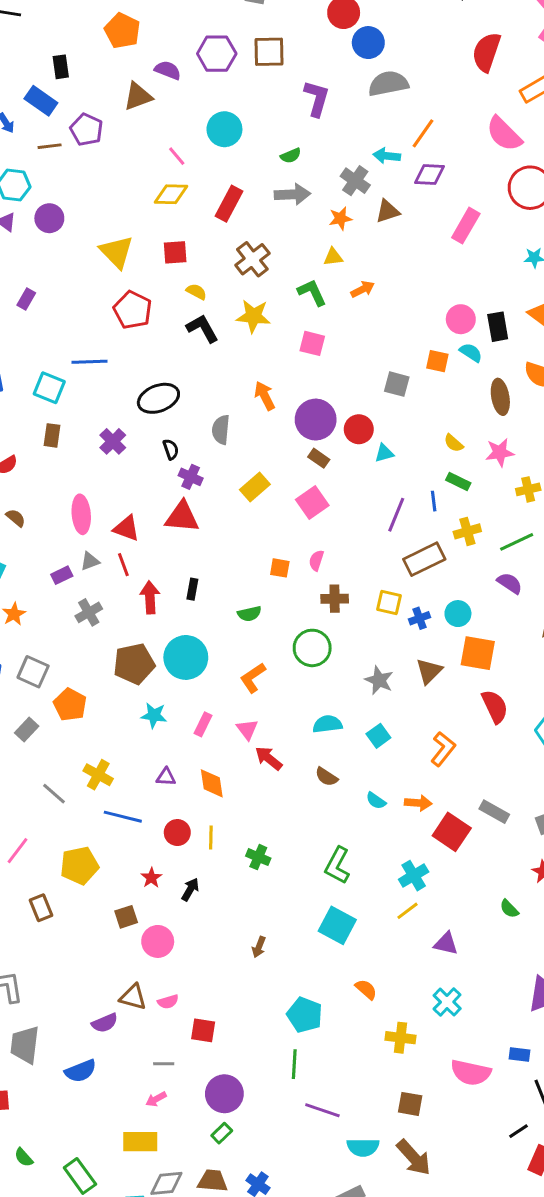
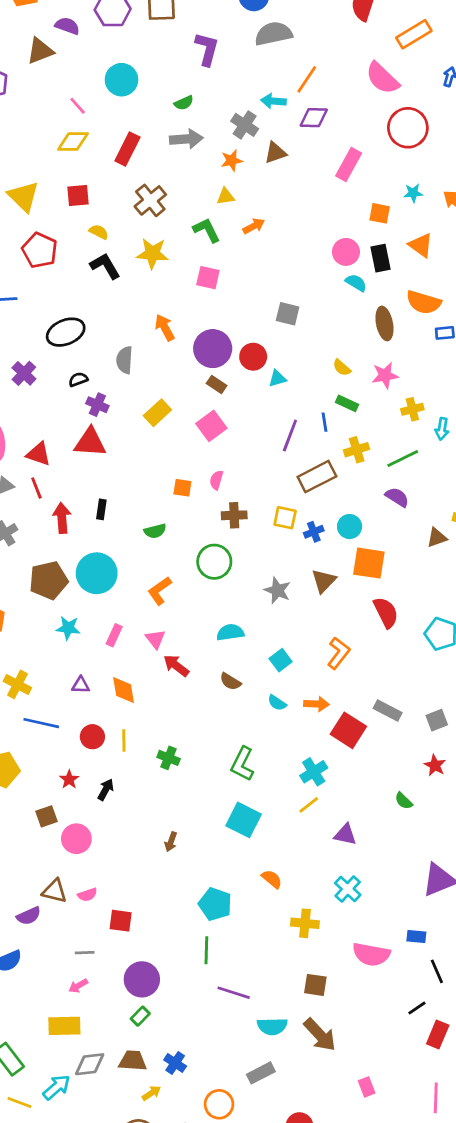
orange square: (437, 361) -> (380, 213), moved
black semicircle: (171, 449) -> (78, 379), turned -90
cyan square: (378, 736) -> (281, 660), moved

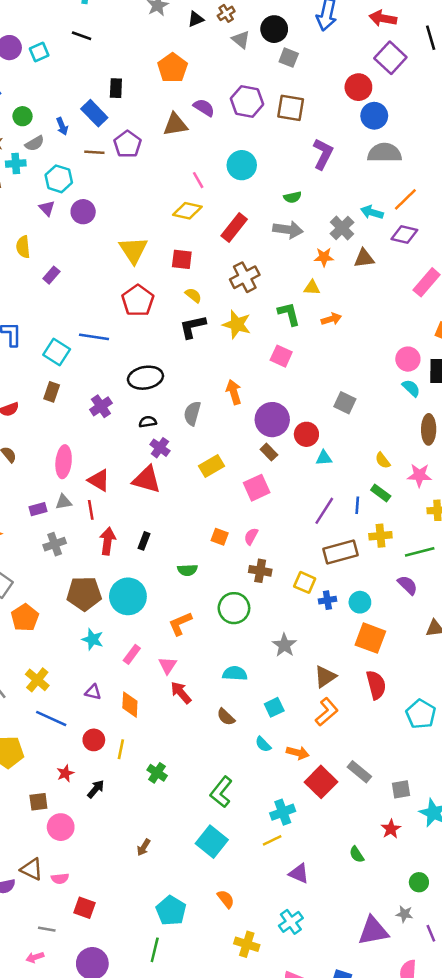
black L-shape: (105, 266) -> (193, 327), turned -84
brown triangle: (324, 581) -> (325, 677), moved

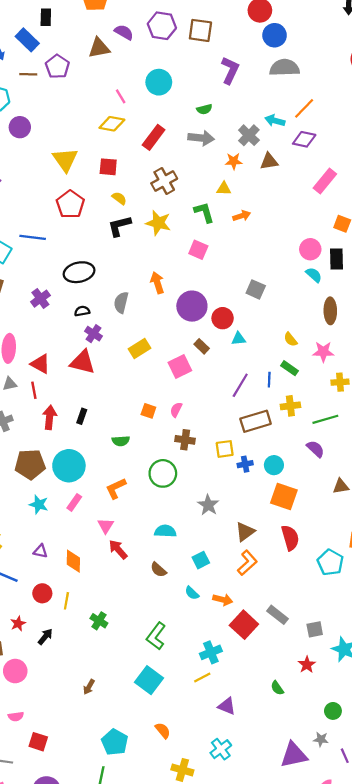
brown rectangle: (269, 452) -> (202, 346), moved
yellow square: (305, 582) -> (225, 449), turned -30
pink rectangle: (132, 654) -> (74, 502), moved

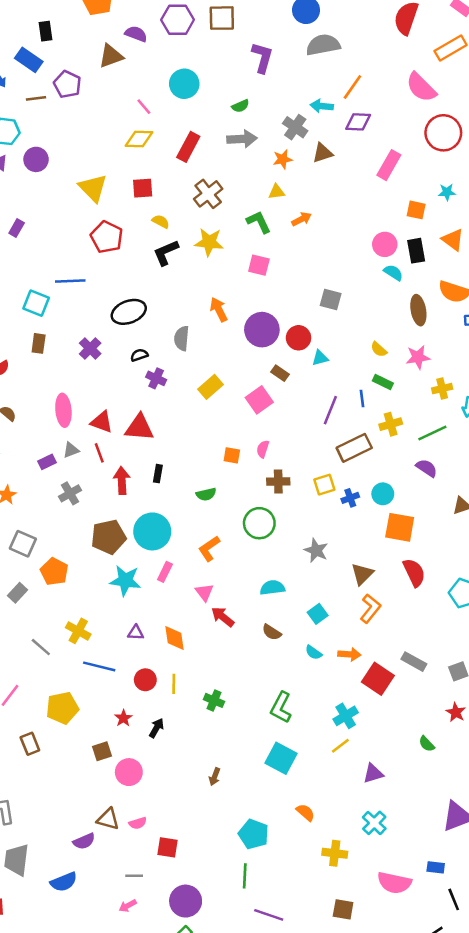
red triangle: (83, 362) -> (139, 428), moved
cyan star: (39, 505) -> (125, 581), size x1.4
purple triangle: (227, 706) -> (373, 773), turned -30

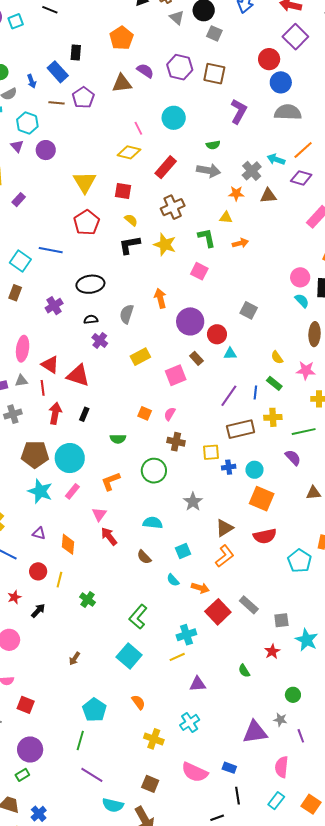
red semicircle: (414, 573) -> (265, 536), turned 90

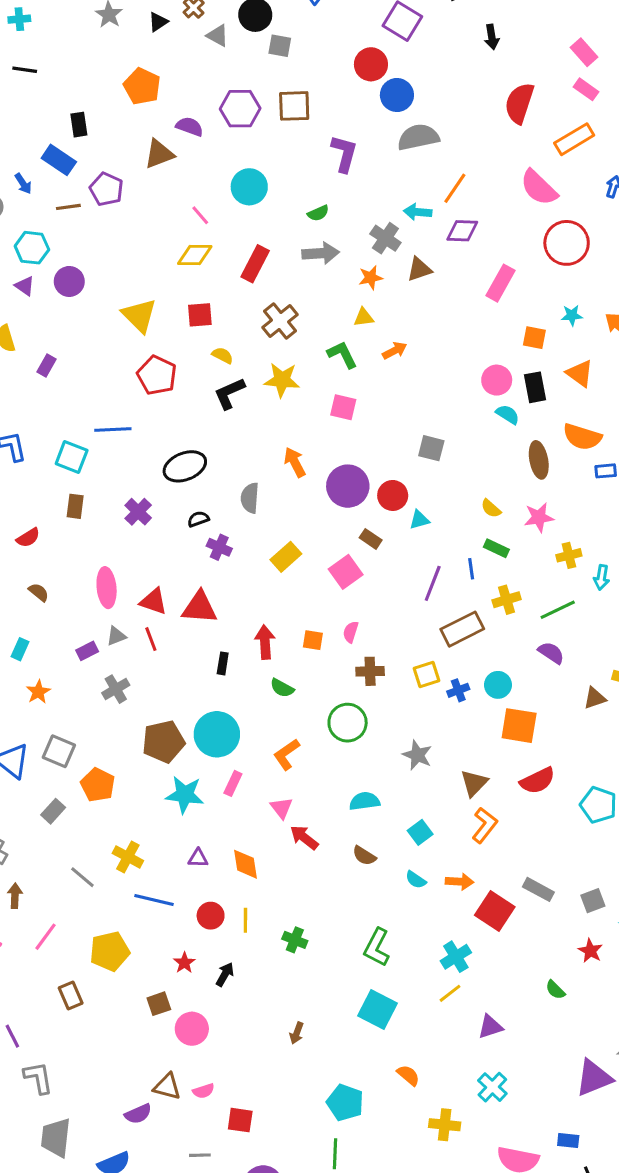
red arrow: (55, 413) -> (265, 642), moved
green semicircle: (118, 439) -> (282, 688), turned 42

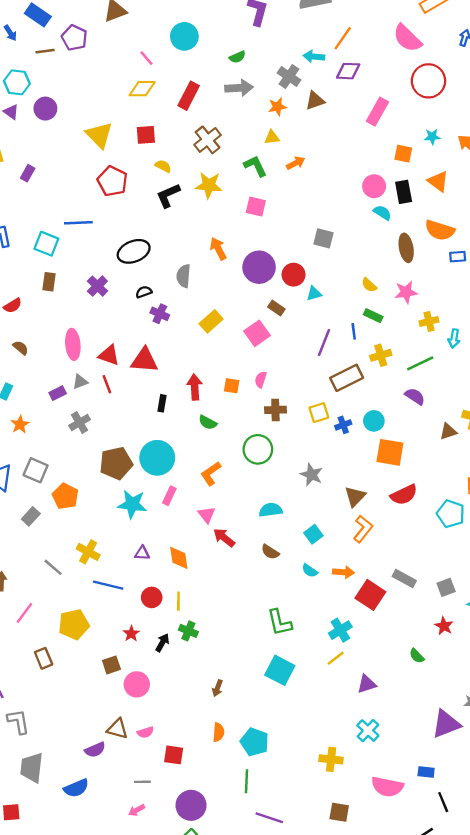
green cross: (295, 940) -> (188, 631), moved
green L-shape: (377, 947) -> (279, 622), turned -40
orange semicircle: (408, 1075) -> (218, 732), moved, turned 54

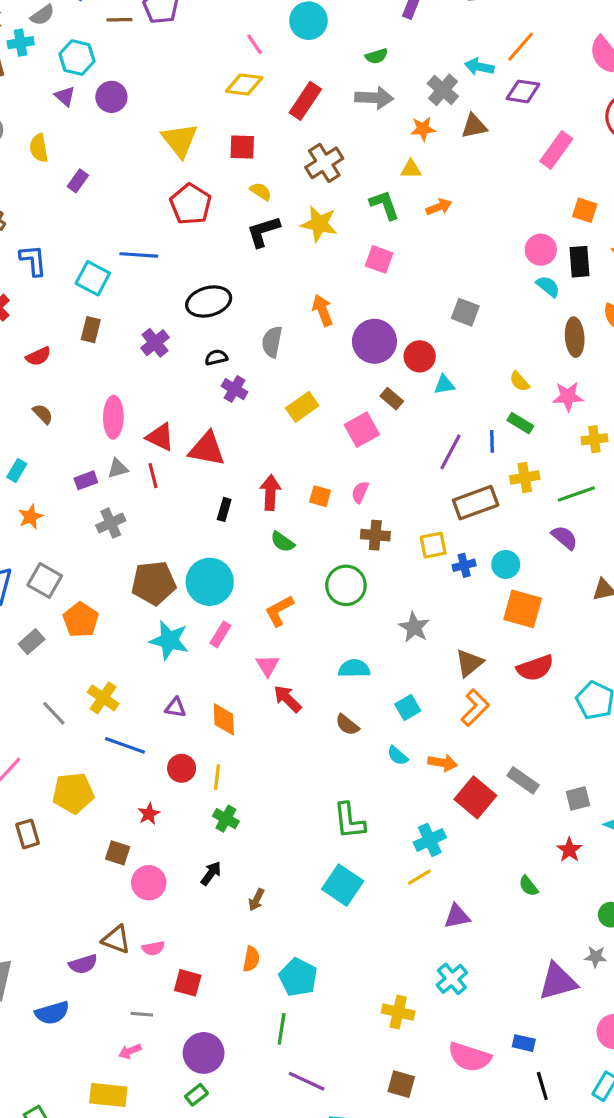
black arrow: (162, 643) -> (211, 873), moved
brown square: (111, 665) -> (118, 853), turned 30

